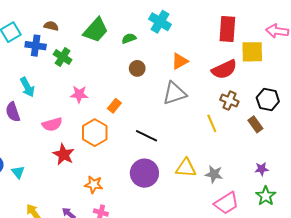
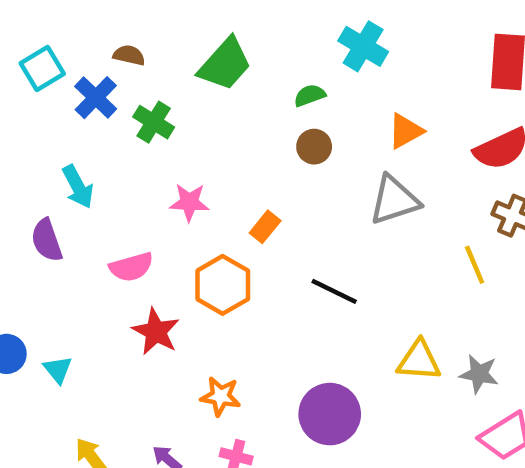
green semicircle: (129, 38) -> (310, 95), moved
blue cross: (36, 46) -> (96, 98), turned 36
purple circle: (144, 173) -> (330, 414), moved

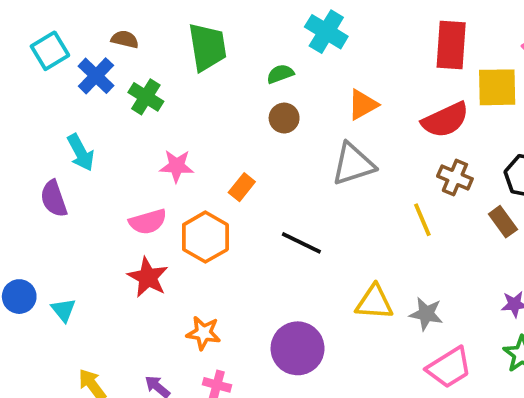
green trapezoid: (225, 64) -> (207, 47), turned -51
pink semicircle: (131, 267) -> (148, 222), moved

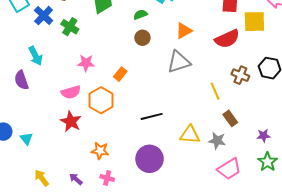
brown cross: (455, 178) -> (240, 75), moved
brown rectangle: (503, 222) -> (230, 118), moved
black line: (301, 243) -> (152, 116), moved, turned -40

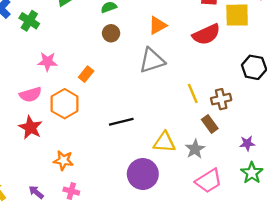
brown cross: (240, 75) -> (221, 99), moved, turned -36
gray star: (217, 141) -> (195, 149), turned 30
purple circle: (150, 159) -> (143, 174), moved

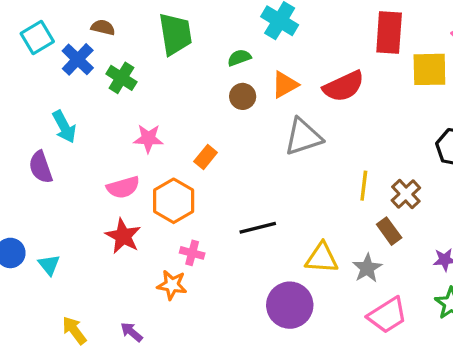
orange triangle: (158, 25) -> (285, 85), moved
red semicircle: (206, 34) -> (344, 86), moved
yellow line: (193, 93) -> (364, 186), turned 30
brown cross: (221, 99) -> (406, 194), turned -30
pink cross: (71, 191) -> (192, 253), moved

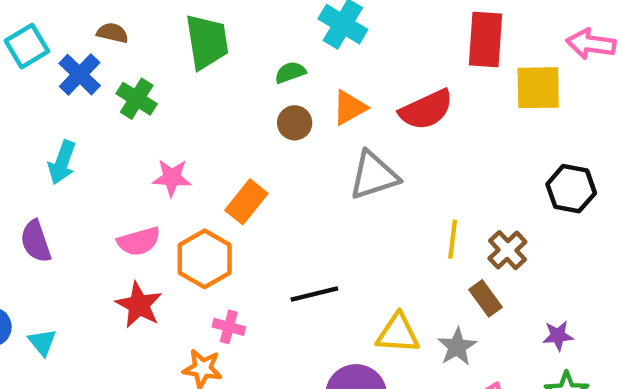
cyan arrow: (64, 127) -> (62, 162), turned 48
orange rectangle: (206, 157) -> (246, 202), size x1.4
purple semicircle: (41, 167) -> (36, 241), moved

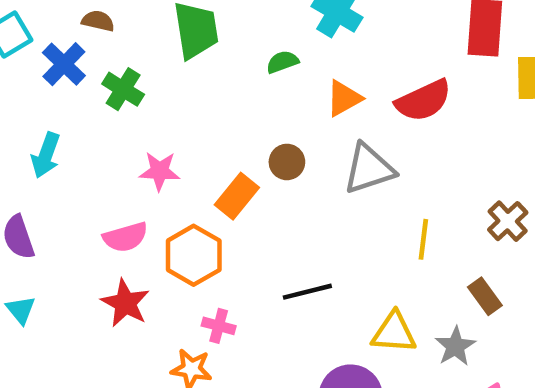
brown circle: (295, 123) -> (287, 162), moved
yellow line: (453, 239) -> (423, 239), moved
brown cross: (507, 250) -> (508, 221), moved
cyan triangle: (42, 342) -> (21, 310), moved

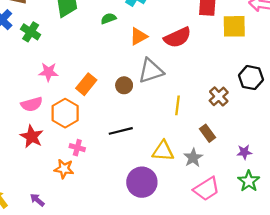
brown circle: (287, 162) -> (124, 85), moved

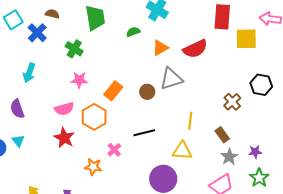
green cross: (31, 32) -> (74, 49), moved
yellow line: (178, 105) -> (190, 121), moved
pink cross: (77, 148) -> (114, 150), moved, turned 32
gray star: (193, 158) -> (229, 157), moved

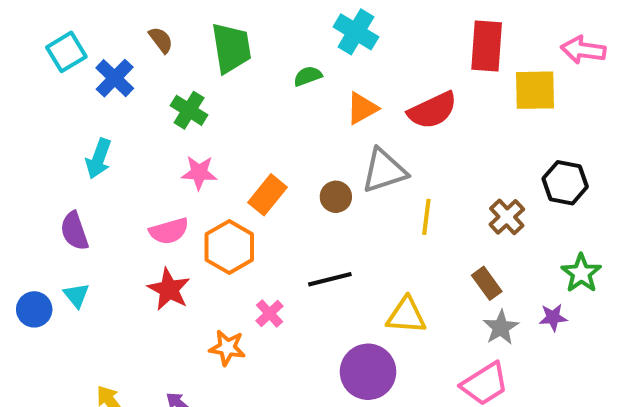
brown semicircle: (52, 14) -> (161, 40), moved, turned 40
yellow line: (190, 121) -> (426, 217), moved
green star: (259, 178) -> (581, 273), moved

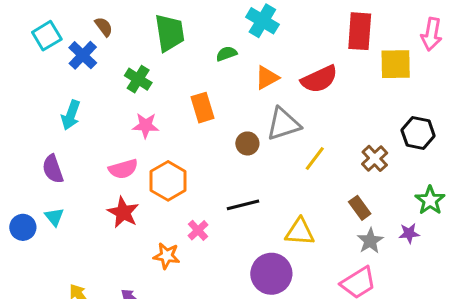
brown semicircle: (161, 40) -> (104, 27), moved
pink arrow: (583, 50) -> (432, 34), turned -88
orange rectangle: (267, 195) -> (203, 108), moved, turned -56
yellow line: (426, 217) -> (315, 158), turned 30

